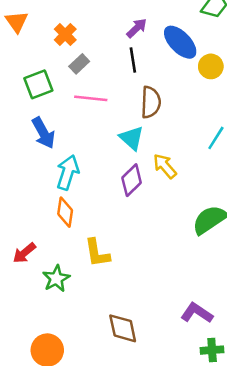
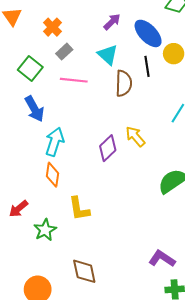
black line: (133, 60) -> (147, 66), moved
green square: (38, 84) -> (30, 69), turned -30
cyan triangle: (132, 138) -> (108, 55), moved
brown diamond: (123, 328) -> (84, 271), moved

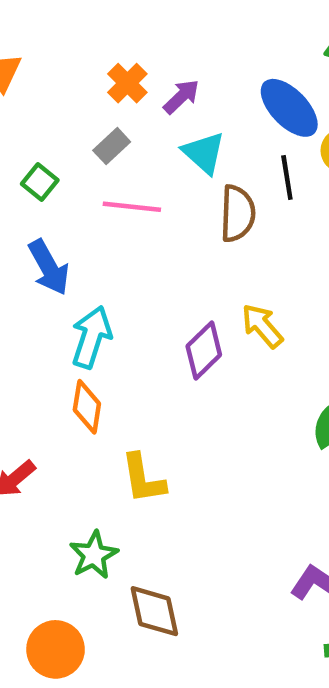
purple arrow: (112, 22) -> (181, 97), moved
orange cross: (52, 27) -> (127, 83), moved
green square: (30, 69) -> (40, 182), size x0.7
green star: (45, 230) -> (94, 555), moved

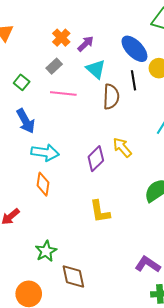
cyan arrow: (91, 337) -> (45, 153), turned 80
yellow L-shape: (143, 479) -> (100, 212), moved

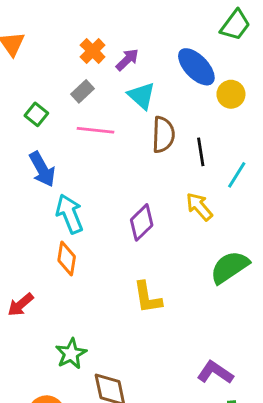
black line: (133, 80) -> (201, 152), moved
yellow arrow: (122, 147) -> (199, 207), moved
cyan arrow: (45, 153) -> (70, 214), turned -120

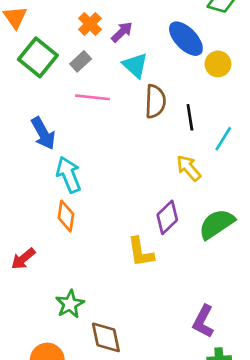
green square: (36, 114) -> (38, 57), moved, size x1.8
purple diamond: (142, 222) -> (167, 217), moved
purple L-shape: (215, 372) -> (203, 321), turned -96

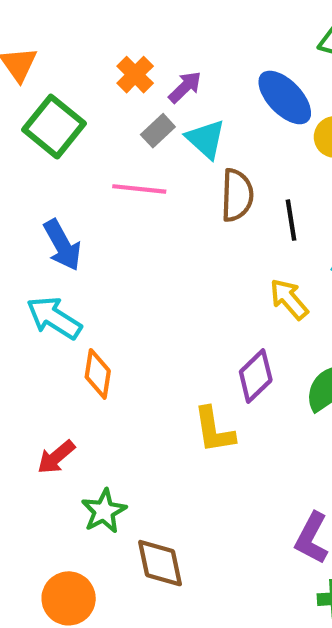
gray rectangle: (81, 61) -> (158, 131), moved
cyan arrow: (69, 175) -> (54, 318), moved, turned -36
red arrow: (23, 259) -> (56, 457), moved

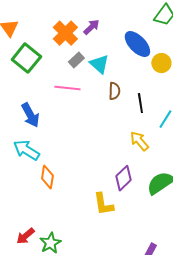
orange cross: (135, 75) -> (65, 33), size x1.4
purple arrow: (185, 87) -> (91, 27), moved
brown semicircle: (237, 195) -> (114, 91), size x0.7
red arrow: (56, 457) -> (25, 236), moved

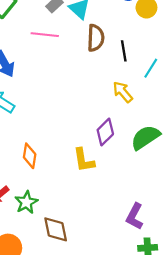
brown semicircle: (114, 91) -> (96, 38), size x1.4
orange diamond: (47, 177) -> (30, 156), moved

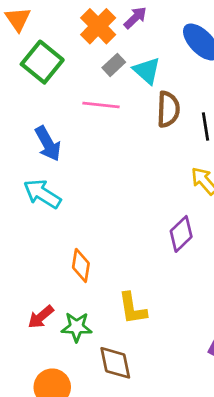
yellow L-shape: (84, 160) -> (132, 308), moved
green star: (26, 202) -> (77, 327), turned 30

